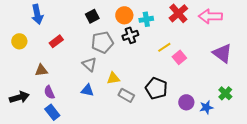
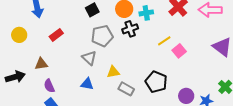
black arrow: (19, 97) -> (15, 77), moved

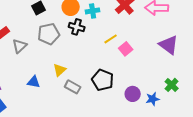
black cross: (130, 29) -> (77, 27), turned 35
gray triangle: (89, 58) -> (20, 46), moved, turned 35
yellow triangle: (113, 72) -> (60, 70), turned -32

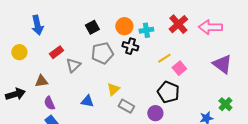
black pentagon: (103, 80) -> (168, 92), moved
purple circle: (133, 94) -> (155, 113), moved

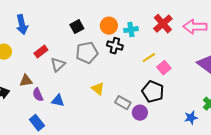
yellow triangle: (113, 89) -> (98, 89), turned -40
blue triangle: (87, 101) -> (58, 101), moved
purple semicircle: (49, 103) -> (38, 95), moved
gray rectangle: (126, 106) -> (123, 103), moved

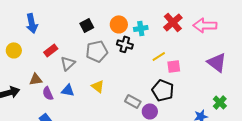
pink square: (164, 68) -> (174, 66), turned 32
yellow triangle: (98, 89) -> (98, 86), moved
blue triangle: (58, 101) -> (68, 90), moved

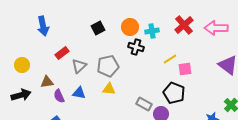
yellow circle: (14, 50) -> (22, 65), moved
gray pentagon: (97, 51) -> (108, 66), moved
yellow triangle: (98, 86) -> (109, 89), turned -32

